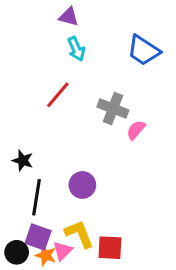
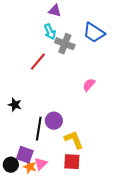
purple triangle: (69, 17) -> (55, 11), moved
gray cross: (113, 109) -> (65, 44), moved
black line: (36, 197) -> (39, 129), moved
yellow L-shape: (79, 234) -> (74, 140), moved

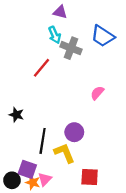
purple circle: (54, 121) -> (74, 132), moved
yellow L-shape: (74, 140) -> (64, 153), moved
red square: (72, 162) -> (90, 177), moved

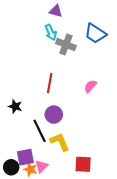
red line: (41, 68) -> (50, 83), moved, turned -30
purple circle: (74, 132) -> (54, 115), moved
black line: (43, 141) -> (40, 131), turned -35
purple square: (27, 169) -> (25, 157), turned -30

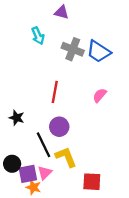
cyan arrow: (51, 32) -> (38, 36), moved
blue trapezoid: (95, 33) -> (99, 51), moved
pink triangle: (42, 166) -> (45, 173), moved
black circle: (11, 167) -> (12, 164), moved

